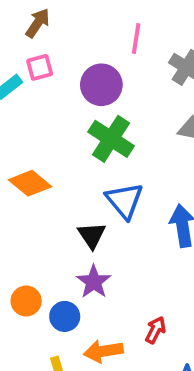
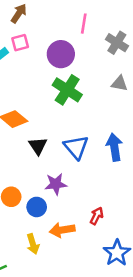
blue triangle: (125, 201) -> (76, 147), moved
black triangle: (92, 235) -> (38, 146), moved
purple star: (94, 282) -> (56, 184), turned 30

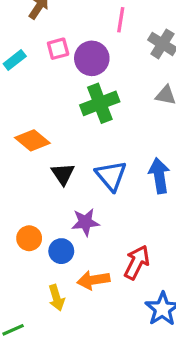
pink square: (20, 43) -> (58, 49), moved
green cross: (67, 90) -> (100, 103), turned 36
red arrow: (97, 216) -> (137, 262), size x1.5

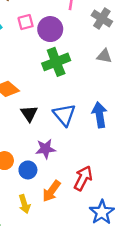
orange arrow: (93, 280) -> (51, 191), turned -45

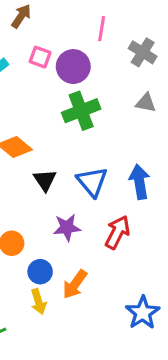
pink square: (26, 22) -> (40, 57), turned 35
blue circle: (28, 170) -> (40, 272), moved
red arrow: (83, 178) -> (117, 232), moved

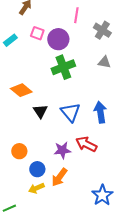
purple star: (67, 227) -> (62, 150), moved
red arrow: (117, 232) -> (86, 144), turned -90
yellow arrow: (39, 302) -> (36, 188), turned 84

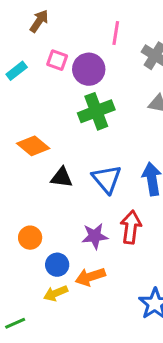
black triangle: (40, 111) -> (62, 177), turned -49
red arrow: (86, 144) -> (131, 227), turned 70
orange arrow: (59, 177) -> (90, 277), turned 36

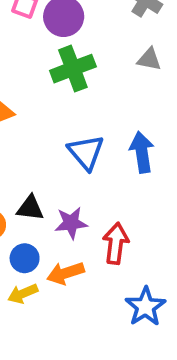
black triangle: (62, 177) -> (30, 208), moved
red arrow: (131, 227) -> (116, 243), moved

